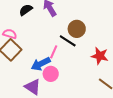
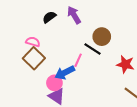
pink circle: (51, 74) -> (54, 83), moved

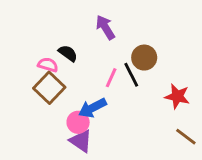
black semicircle: (49, 17) -> (68, 53), moved, turned 72
black line: (92, 49) -> (131, 75), turned 30
pink line: (78, 60) -> (111, 78), moved

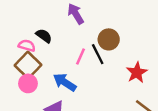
red star: (177, 96) -> (137, 72), turned 30
blue arrow: (92, 108) -> (65, 82), turned 60
pink circle: (78, 122) -> (28, 83), moved

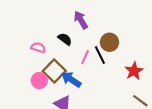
black semicircle: (44, 36) -> (65, 39), moved
brown square: (28, 65) -> (54, 71), moved

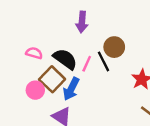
purple arrow: (81, 20) -> (82, 22), turned -144
black semicircle: (65, 39) -> (65, 59), moved, size x1.5
blue arrow: (71, 79) -> (71, 89), turned -96

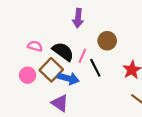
black line: (103, 61) -> (95, 68), moved
blue arrow: (71, 89) -> (68, 78), turned -102
pink circle: (35, 90) -> (28, 75), moved

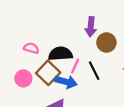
purple arrow: (78, 18) -> (91, 27), moved
black semicircle: (63, 52) -> (60, 54), turned -40
pink line: (82, 56) -> (75, 66), moved

